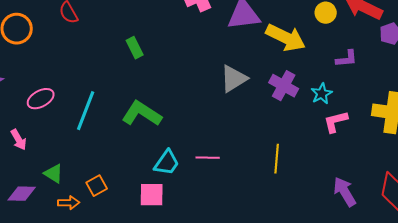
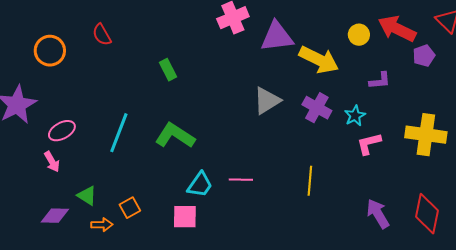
pink ellipse: (41, 99) -> (62, 131), moved

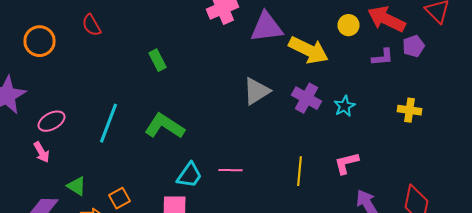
purple L-shape: (380, 81) -> (382, 57), moved
yellow cross: (426, 135) -> (410, 110), moved, size x0.6
pink L-shape: (369, 144) -> (346, 163), moved

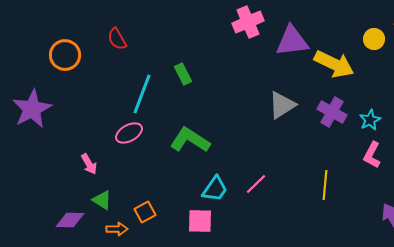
pink ellipse: (52, 121) -> (129, 133), moved
cyan line: (108, 123) -> (142, 94), moved
pink arrow: (42, 152) -> (89, 164), moved
pink L-shape: (346, 163) -> (372, 155), moved, turned -48
pink line: (230, 170) -> (256, 184), turned -45

